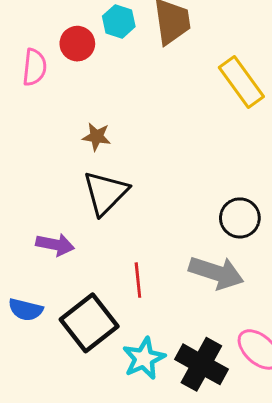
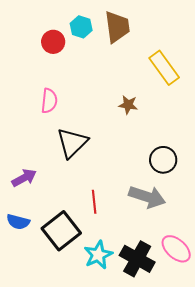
pink semicircle: (34, 67) -> (49, 101), moved
brown star: (97, 137) -> (128, 105), moved
purple arrow: (55, 245) -> (24, 178), moved, turned -40

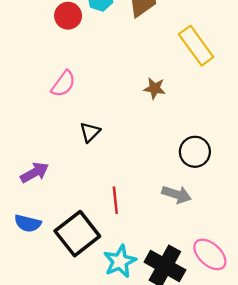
pink semicircle: (49, 101) -> (63, 84), turned 30
black triangle: (72, 143) -> (90, 132), size x0.6
gray arrow: (147, 197) -> (176, 194), size x0.7

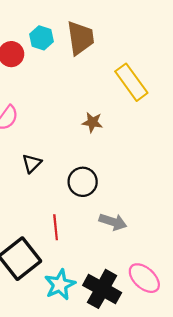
black circle: (195, 152) -> (83, 182), moved

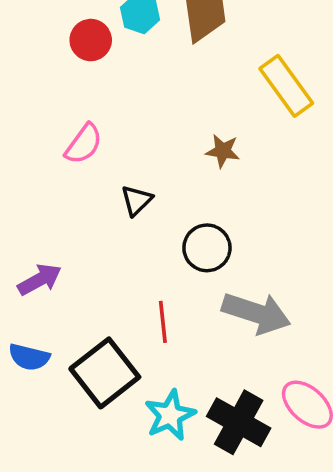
black triangle: (32, 163) -> (137, 200), moved
gray arrow: (113, 222) -> (256, 313), size x1.5

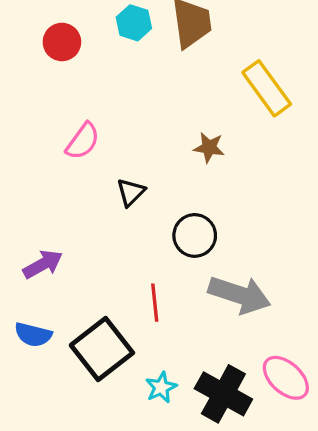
red circle: (91, 40) -> (62, 42), moved
cyan star: (170, 415) -> (161, 387), size x0.7

